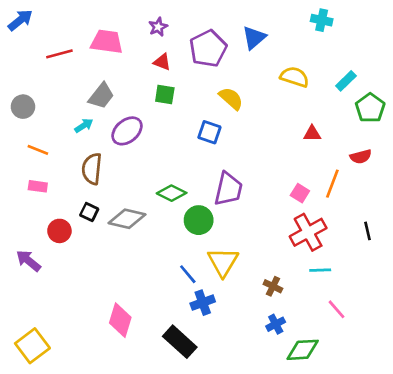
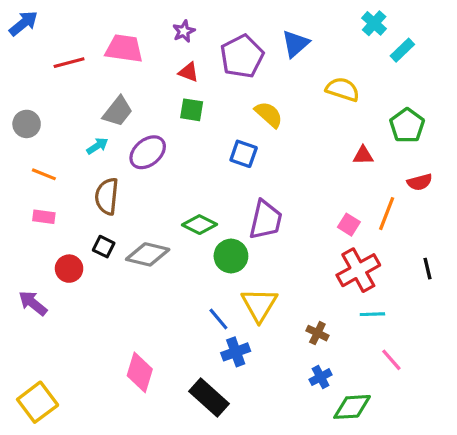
cyan cross: (322, 20) -> (374, 23), turned 30
cyan rectangle: (346, 81) -> (402, 50), moved
green pentagon: (370, 108) -> (407, 126), moved

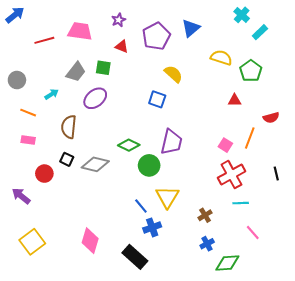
green square: (192, 110) -> (103, 68), moved
green pentagon: (407, 126) -> (251, 71), moved
cyan arrow: (97, 146) -> (51, 94), moved
brown cross: (317, 333) -> (205, 215), turned 32
yellow square: (38, 402) -> (32, 242), moved

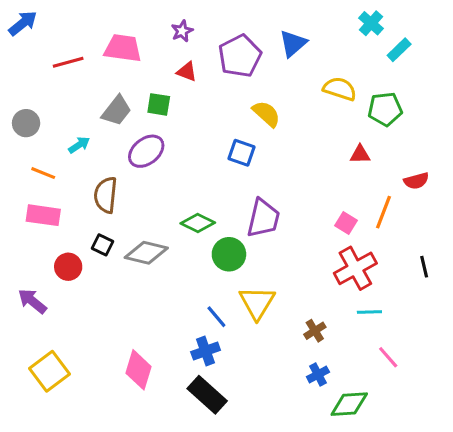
green pentagon: (251, 71) -> (385, 109), turned 30
pink rectangle: (28, 140) -> (43, 215), size x1.5
blue cross: (152, 227) -> (206, 351), moved

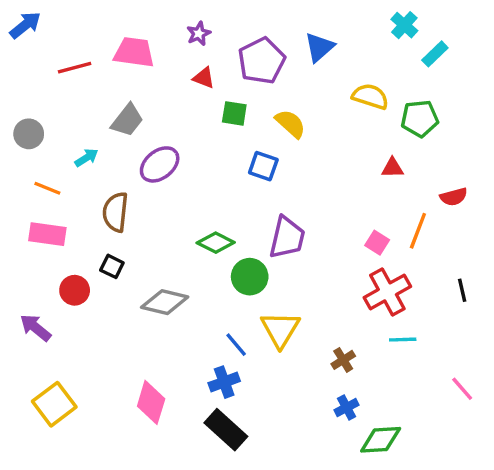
green square: (159, 104) -> (234, 113), moved
gray diamond: (146, 253) -> (165, 302), moved
pink line: (388, 357) -> (462, 389), moved

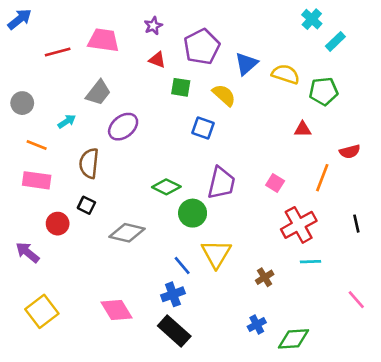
blue triangle: (319, 47) -> (246, 64), moved
pink square: (377, 243) -> (275, 183), moved
pink diamond: (151, 402) -> (117, 310), turned -48
blue cross: (347, 408) -> (257, 324), moved

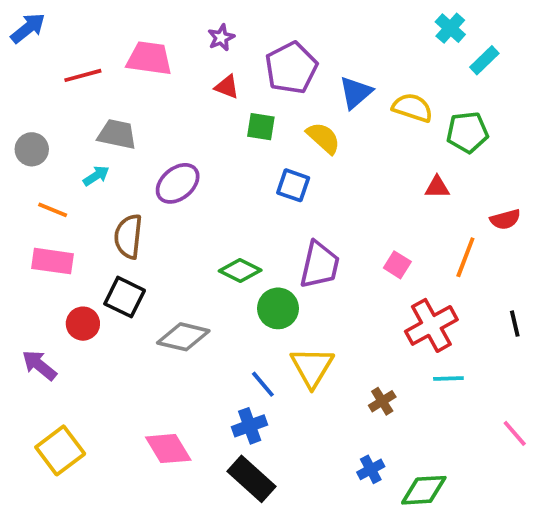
gray trapezoid: (98, 93) -> (117, 134), moved, turned -116
black square: (86, 205) -> (125, 297), size x1.5

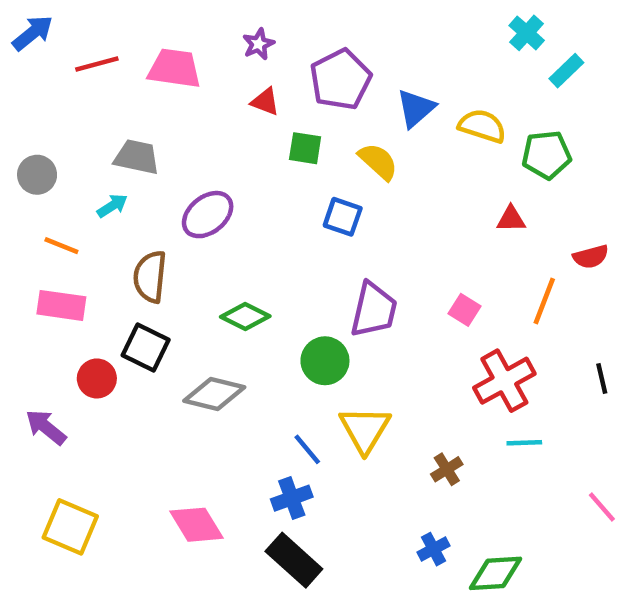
red line: (83, 75) -> (97, 64), moved
green diamond: (240, 271) -> (245, 316), moved
yellow square: (60, 450) -> (70, 527), turned -30

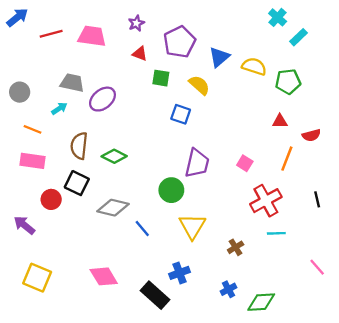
purple ellipse: (208, 215) -> (102, 99), moved
red triangle: (511, 219) -> (280, 121), moved
green diamond: (245, 316) -> (114, 156), moved
blue line: (307, 449) -> (142, 229), moved
blue cross: (292, 498) -> (180, 273), moved

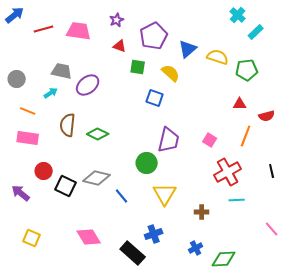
black square: (77, 183) -> (66, 186), moved
brown cross: (236, 247) -> (202, 212), turned 32
yellow square: (37, 278) -> (32, 238), size x0.7

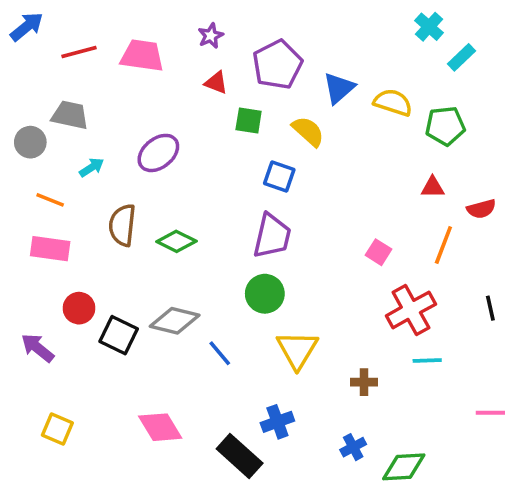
gray trapezoid: (62, 71) -> (70, 115), moved
purple trapezoid: (169, 140) -> (272, 236), moved
pink line: (272, 229) -> (490, 413), turned -49

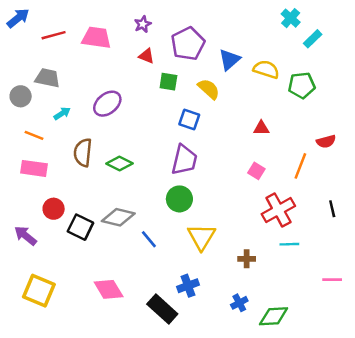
red triangle: (433, 187) -> (261, 128), moved
yellow square: (57, 429) -> (39, 291), size x1.5

